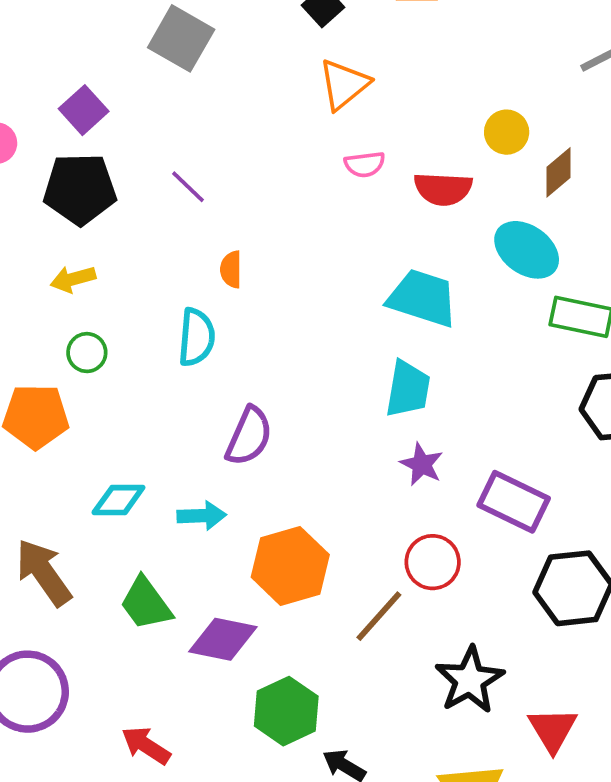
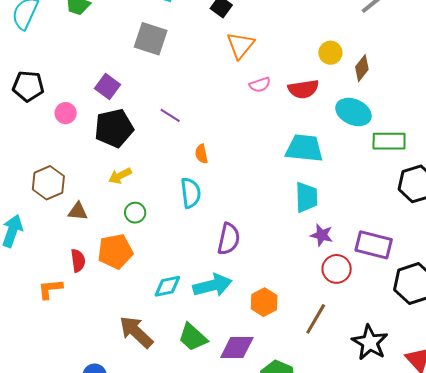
cyan arrow: (202, 516) -> (212, 285), size x1.5
red circle: (433, 562) -> (337, 269), moved
orange hexagon: (290, 566) -> (264, 302), size x0.7

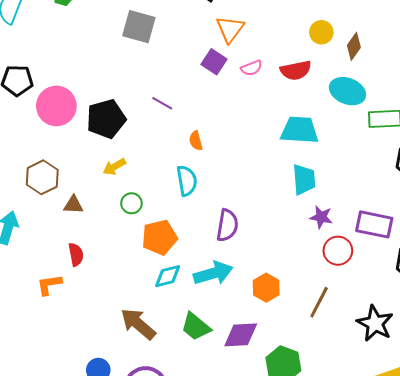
purple square: (107, 86) -> (214, 62), moved
pink circle: (66, 113) -> (56, 106), size x1.8
orange pentagon: (115, 251) -> (159, 237), moved

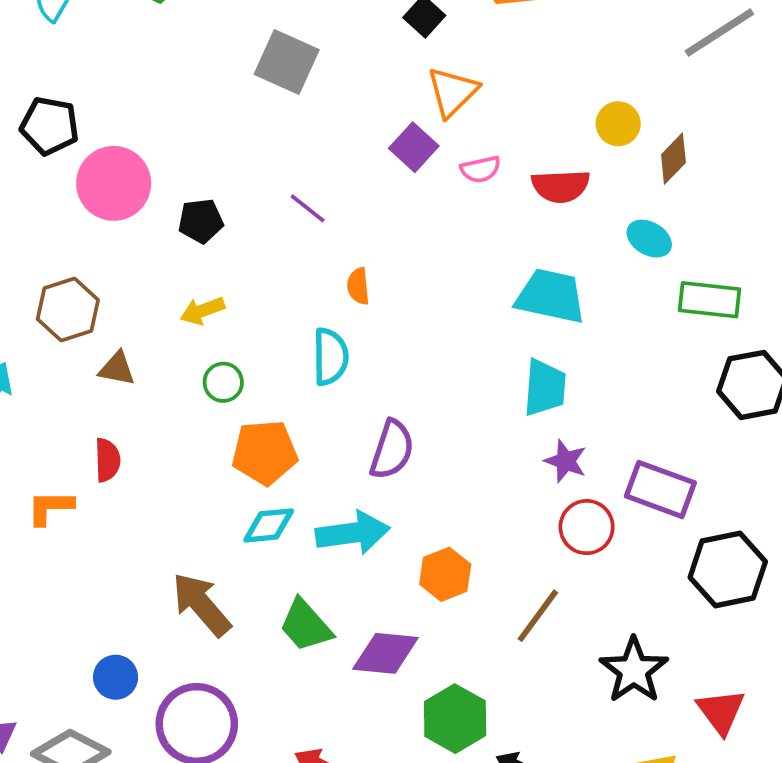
cyan ellipse: (347, 91) -> (649, 239), size x0.7
black pentagon: (106, 119) -> (201, 221), size x0.6

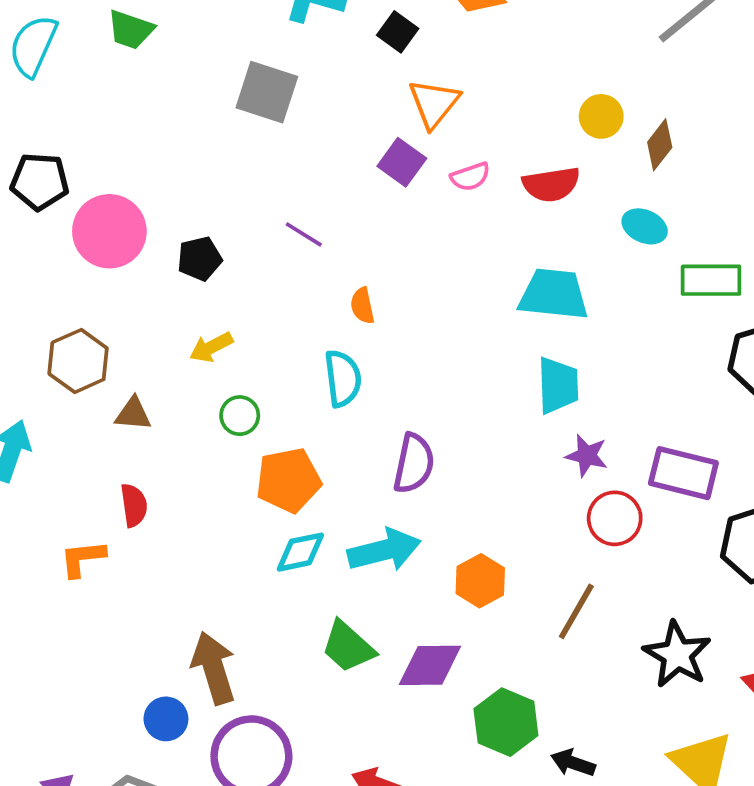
brown arrow: (201, 604) -> (214, 668), moved, turned 30

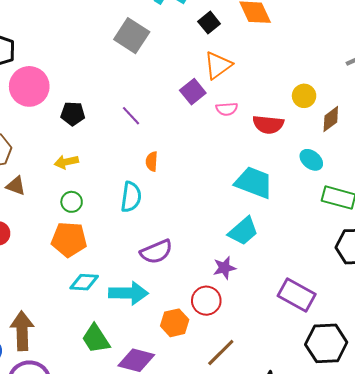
cyan trapezoid: (558, 385) -> (243, 231), turned 36
purple star: (587, 456) -> (224, 268), moved, turned 30
purple semicircle: (414, 463) -> (156, 252), turned 40
orange pentagon: (288, 480) -> (69, 239), moved
red circle: (615, 518) -> (206, 301), moved

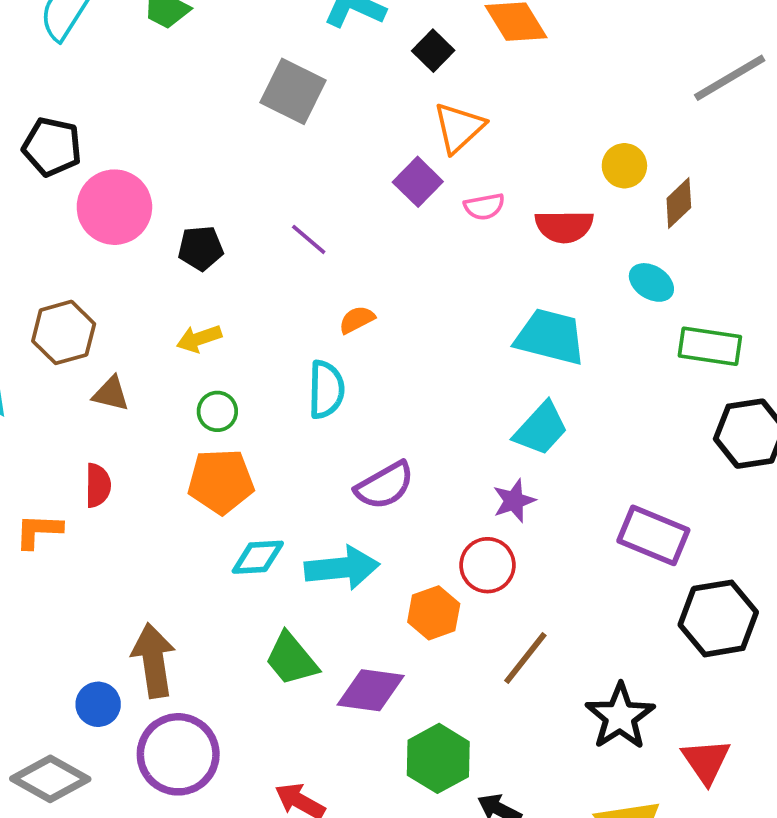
orange semicircle: (152, 161) -> (357, 320), turned 66

